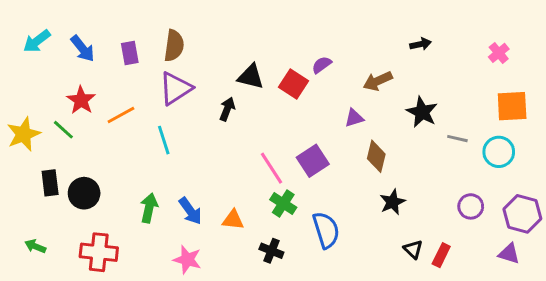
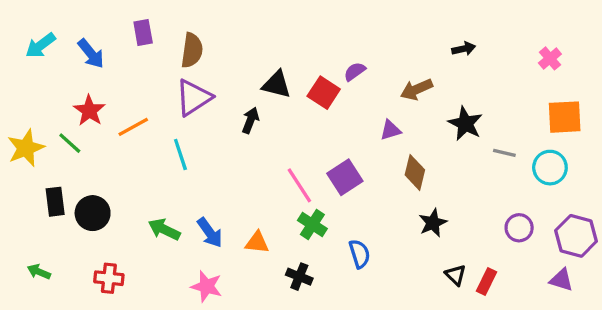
purple rectangle: (130, 53) -> (143, 32), moved
green arrow: (149, 208) -> (164, 229), turned -76
blue semicircle: (326, 230) -> (360, 254), size x0.7
red cross: (99, 252) -> (109, 278), size x0.7

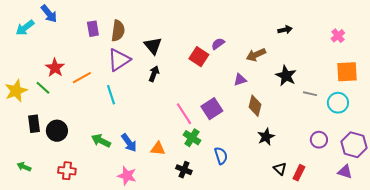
purple rectangle: (143, 32) -> (93, 29), moved
blue arrow: (91, 54) -> (49, 14), moved
black triangle: (277, 85) -> (153, 46), moved, turned 36

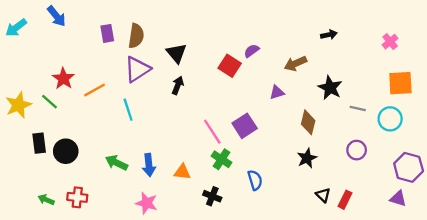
cyan arrow: (25, 28) -> (16, 28), moved
brown diamond: (255, 106) -> (308, 122), moved
purple circle: (319, 140) -> (357, 150), moved
blue arrow: (129, 143) -> (149, 165), turned 30
green arrow: (24, 167) -> (46, 200), moved

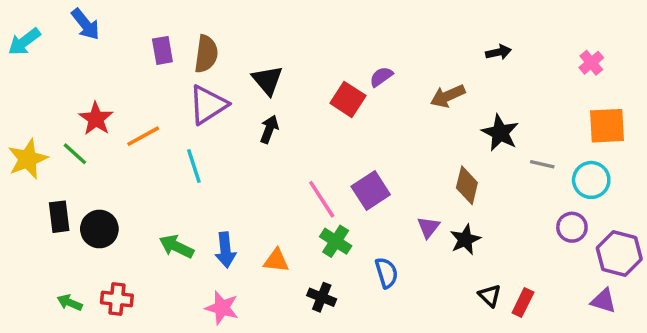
purple triangle: (277, 92) -> (428, 227), moved, turned -35
purple circle: (357, 150) -> (572, 227), moved

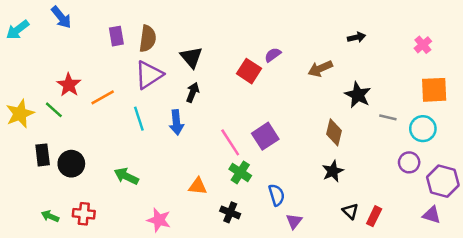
purple triangle: (428, 227) -> (294, 221), moved
blue arrow: (225, 250) -> (176, 122), moved

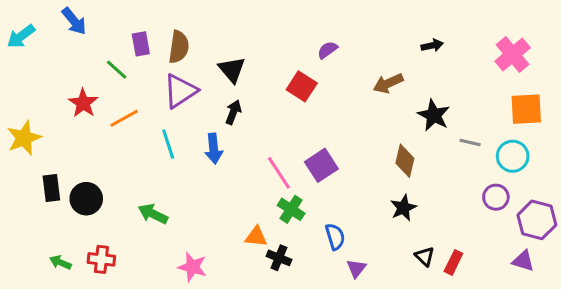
pink cross: (423, 45) -> (513, 55), size x1.6
purple semicircle: (273, 55) -> (327, 50), moved
green line: (54, 110) -> (117, 70), moved
orange triangle: (198, 186) -> (256, 237), moved

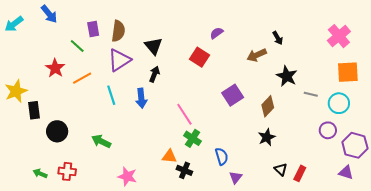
black arrow: (432, 45) -> (278, 38), moved, turned 72
brown diamond: (405, 161) -> (268, 106), turned 30
purple square: (321, 165) -> (233, 95), moved
black rectangle: (51, 188) -> (34, 110), moved

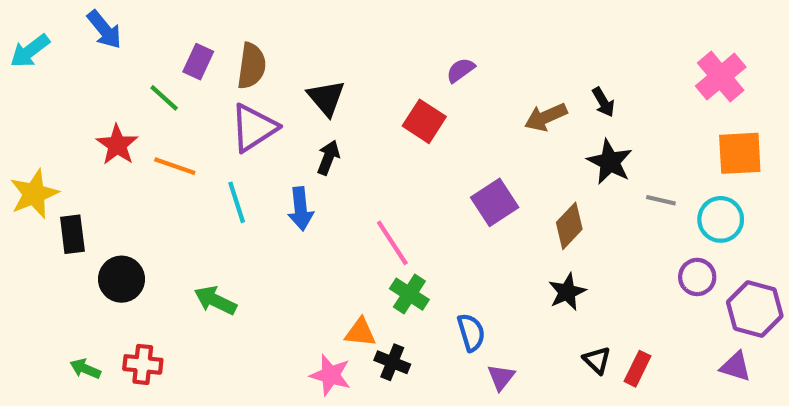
purple rectangle: (93, 29) -> (198, 62), turned 35
black arrow: (278, 38) -> (603, 102), moved
orange line: (82, 78) -> (175, 166), turned 48
pink star: (127, 176) -> (330, 375), moved

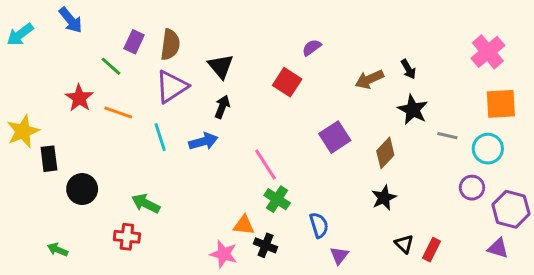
blue arrow: (301, 209) -> (203, 141), turned -100
red cross: (143, 364) -> (127, 237), moved

